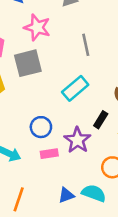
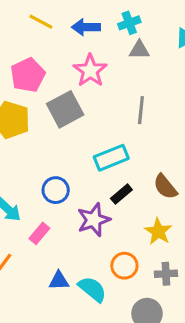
gray square: (28, 63) -> (65, 109), turned -32
black rectangle: (101, 120) -> (121, 194), moved
pink rectangle: (49, 154) -> (39, 233), moved, turned -60

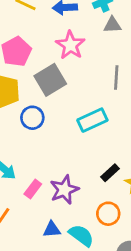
blue circle: (56, 190) -> (32, 118), moved
black rectangle: (121, 194) -> (110, 173), moved
purple star: (94, 220) -> (64, 190), moved

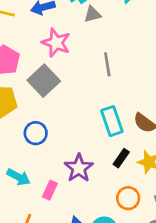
blue circle: (32, 118) -> (36, 133), moved
cyan rectangle: (92, 120) -> (112, 121), moved, turned -72
purple star: (64, 190) -> (79, 168), moved

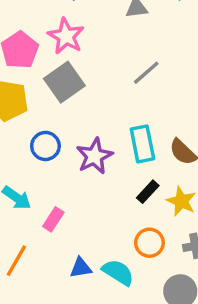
pink star: (56, 43) -> (66, 36), moved
gray line: (107, 64) -> (146, 73), turned 50
purple star: (79, 168) -> (94, 156), moved

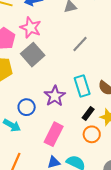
blue circle: (45, 146) -> (27, 107), moved
pink rectangle: (53, 219) -> (54, 134), moved, size x1.6
orange circle: (149, 243) -> (92, 134), moved

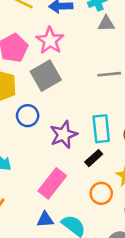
gray line: (80, 44) -> (109, 74), turned 30
blue circle: (27, 107) -> (28, 116), moved
black rectangle: (88, 114) -> (94, 158), moved

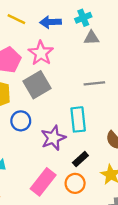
cyan rectangle: (101, 129) -> (78, 119), moved
orange circle: (101, 193) -> (75, 183), moved

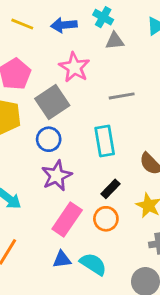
cyan cross: (83, 18) -> (103, 17), turned -35
pink star: (41, 53) -> (74, 67), moved
blue circle: (21, 121) -> (49, 139), moved
purple star: (53, 138) -> (57, 176), moved

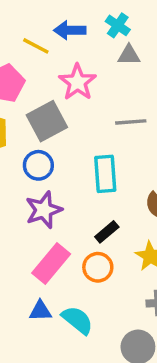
yellow line: (22, 24) -> (36, 46), moved

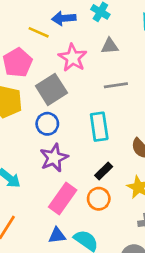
gray triangle: (129, 55) -> (110, 46), moved

